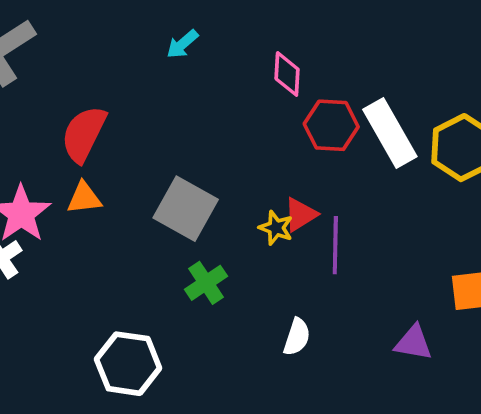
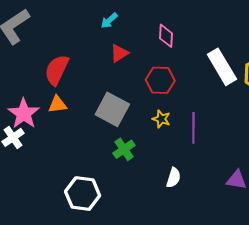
red hexagon: (331, 125) -> (160, 80), moved
red triangle: (300, 215) -> (119, 53), moved

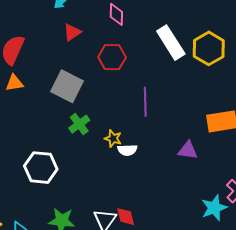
yellow star: (161, 119) -> (113, 138), moved
white semicircle: (173, 178) -> (127, 150), turned 72

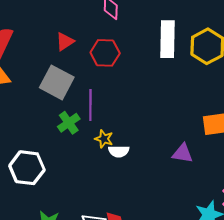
red triangle: (72, 32) -> (65, 42), moved
white rectangle: (171, 43) -> (167, 39), turned 32
purple line: (145, 102) -> (90, 105), moved

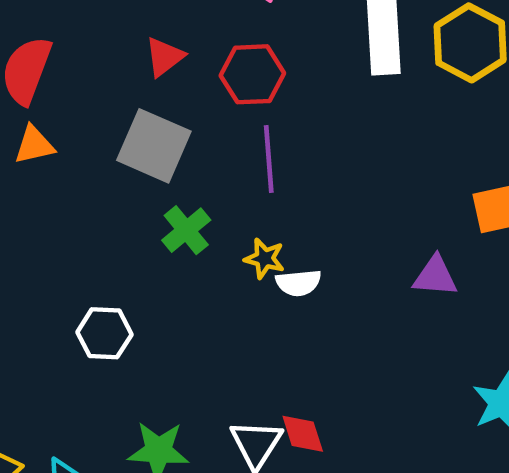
purple line: (90, 105) -> (269, 159), moved
white hexagon: (27, 168) -> (104, 333), size x0.7

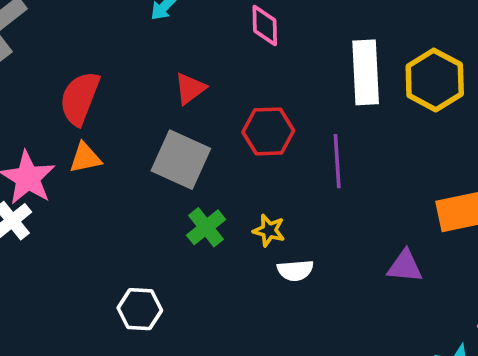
red hexagon: (252, 74) -> (268, 131), moved
purple line: (269, 159) -> (337, 161), moved
yellow star: (264, 259) -> (269, 230), moved

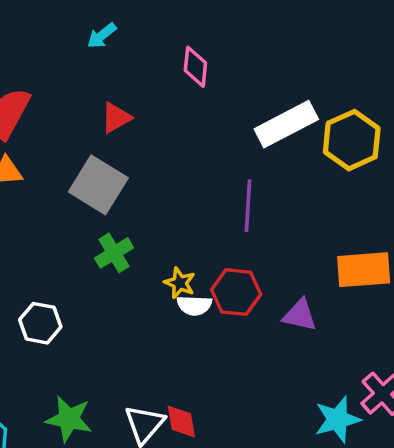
white rectangle: (366, 72) -> (286, 124), turned 58
red hexagon: (268, 131) -> (236, 292), moved
yellow star: (269, 230) -> (180, 283), moved

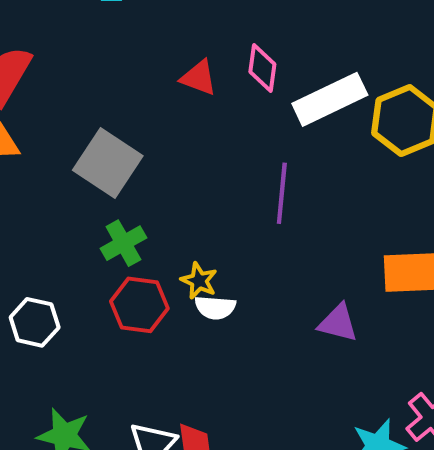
pink diamond: (195, 67) -> (262, 68), moved
red triangle: (116, 118) -> (199, 78), moved, turned 48
red hexagon: (236, 292) -> (139, 305), moved

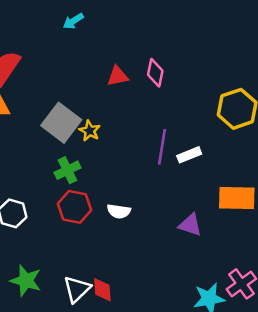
red triangle: (199, 78) -> (118, 76), turned -35
white rectangle: (330, 99) -> (189, 155), moved, size x0.6
yellow star: (199, 281) -> (90, 131), moved

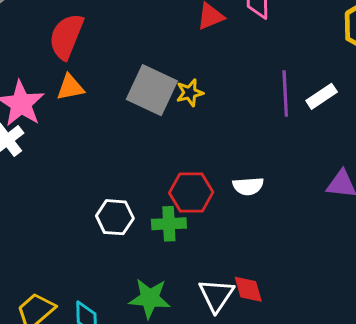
yellow star: (90, 131) -> (190, 93), turned -30
green cross: (67, 170) -> (169, 224), moved, turned 35

